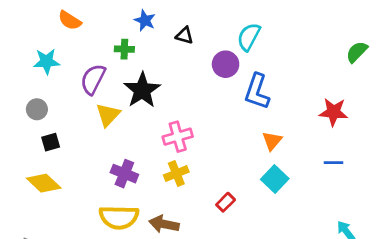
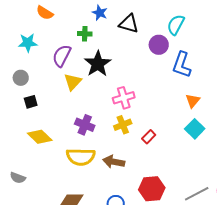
black triangle: (185, 35) -> (129, 24), size x1.5
yellow diamond: (44, 183) -> (40, 137), moved
red rectangle: (226, 202) -> (149, 137), moved

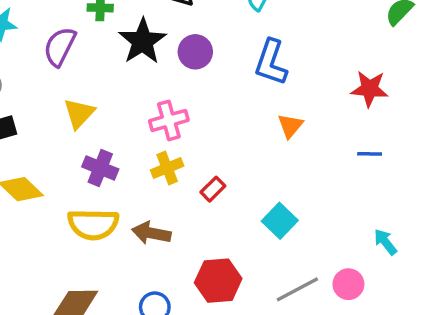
purple circle: (159, 45) -> (195, 52), moved
black star: (98, 64) -> (142, 41), moved
yellow triangle: (73, 82) -> (79, 113), moved
cyan square: (195, 129) -> (280, 221), moved

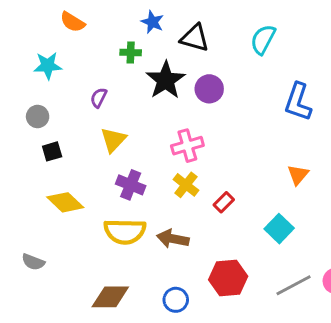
purple semicircle: (60, 47) -> (99, 98), moved, size x0.6
blue L-shape: (271, 62) -> (298, 102), moved
orange triangle: (290, 126) -> (298, 175), moved
yellow cross: (167, 168) -> (186, 185), turned -30

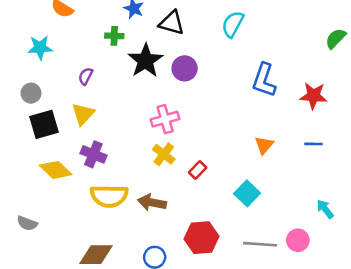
yellow triangle: (113, 140) -> (83, 114), moved
black square: (52, 151) -> (44, 124), size x1.6
purple cross: (131, 185) -> (93, 154), moved
gray line: (294, 285) -> (260, 244), turned 32

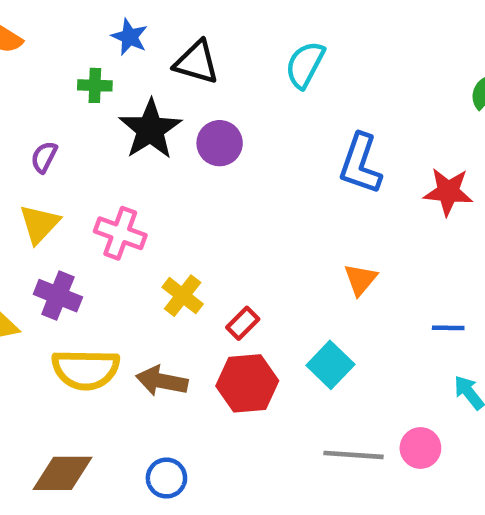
pink cross: (165, 119) -> (120, 233), moved, turned 36
blue line: (313, 144) -> (448, 328), moved
red hexagon: (201, 238) -> (247, 383), moved

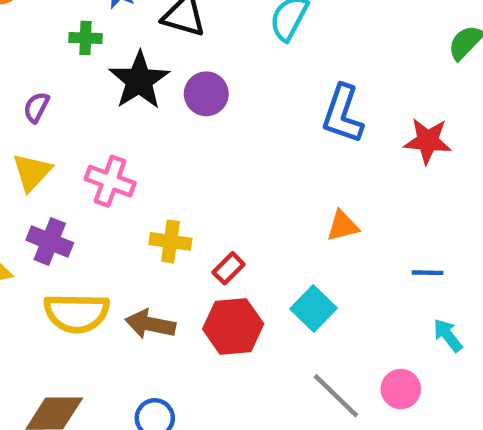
orange triangle: (360, 279) -> (343, 226), turned 36
yellow cross: (183, 296) -> (170, 241), turned -30
gray line: (354, 455) -> (336, 396), turned 40

